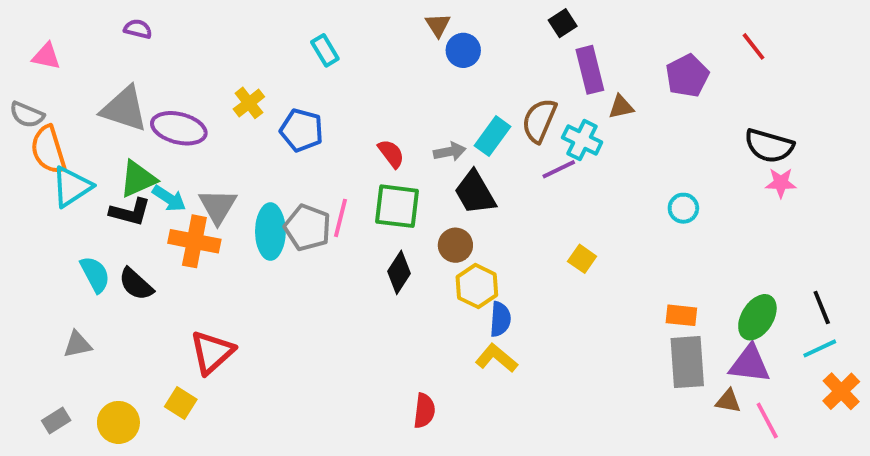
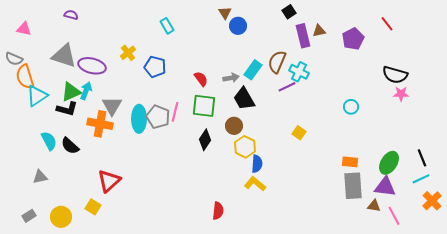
brown triangle: (621, 107) -> (319, 31), moved
cyan arrow: (169, 198) -> (86, 91), moved, turned -102

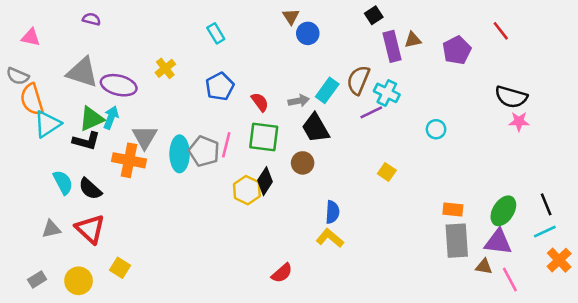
blue pentagon: (155, 67) -> (220, 86), moved, turned 30
cyan circle: (351, 107) -> (436, 129), moved
yellow hexagon: (245, 147) -> (247, 190), moved
red triangle: (109, 181) -> (90, 229), moved, turned -35
red semicircle: (218, 211) -> (282, 273), turned 42

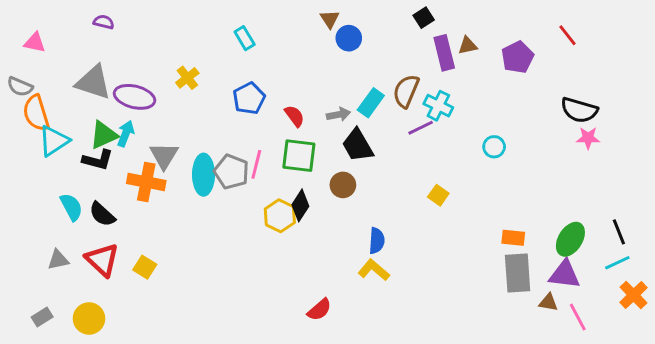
yellow square: (120, 268) -> (145, 267), moved

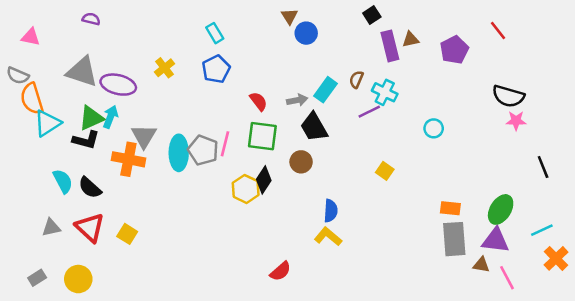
brown semicircle: (406, 91) -> (356, 79), size x0.6
blue pentagon: (249, 98) -> (216, 69), moved
black line: (619, 232) -> (543, 167), moved

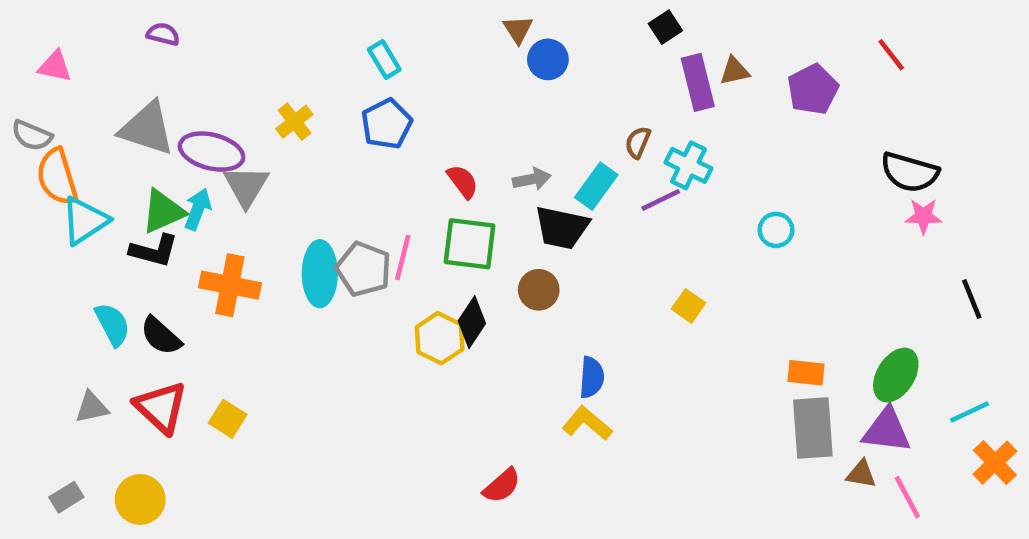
cyan rectangle: (325, 90) -> (596, 186), moved
black trapezoid: (314, 127) -> (562, 228), turned -48
gray triangle: (144, 136) -> (246, 186), moved

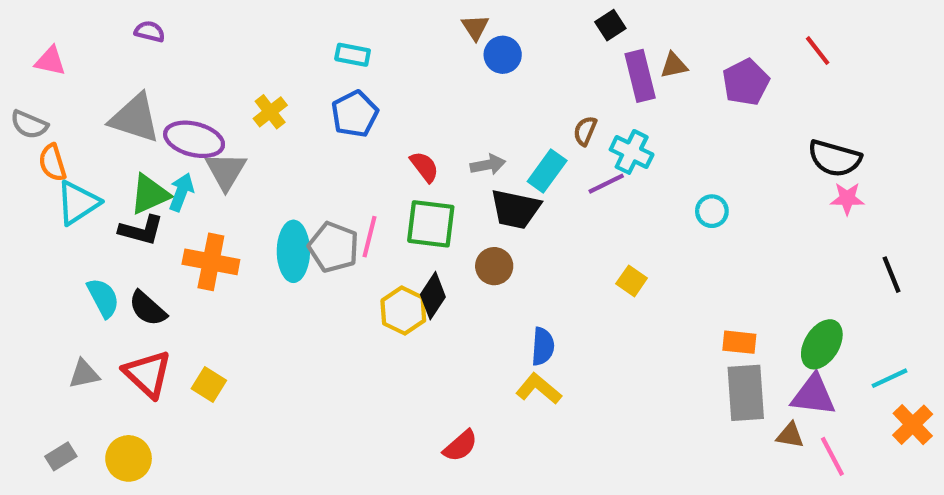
cyan rectangle: (384, 59) -> (353, 55), turned -48
orange semicircle: (57, 177) -> (52, 163), size x0.7

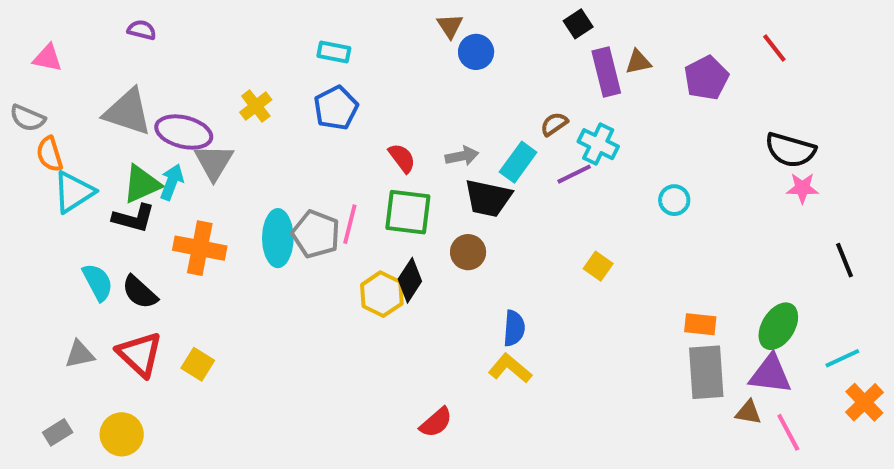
brown semicircle: (585, 131) -> (554, 124), turned 32

